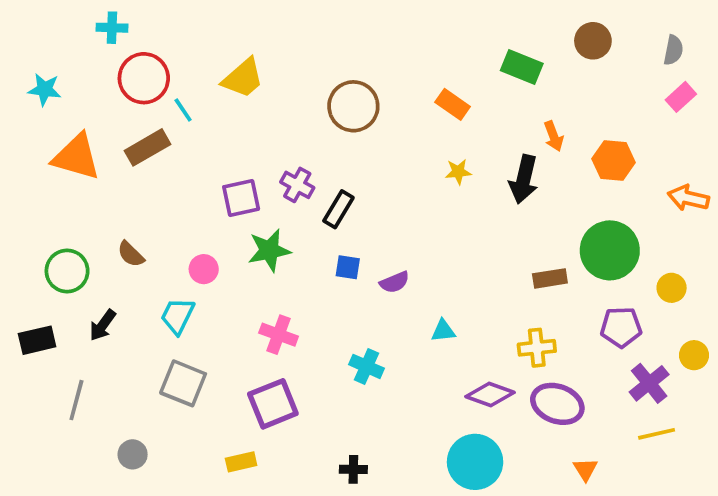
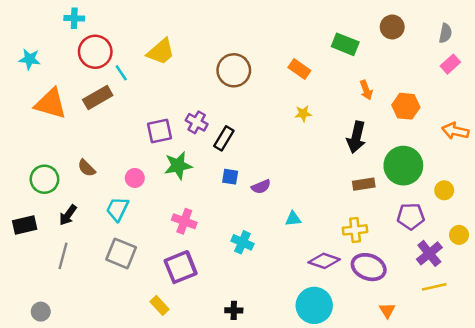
black arrow: (524, 179) -> (356, 137), moved
gray line: (76, 400) -> (63, 256), moved
gray circle: (133, 454) -> (41, 312), moved
yellow rectangle: (241, 462) -> (160, 305), turned 60

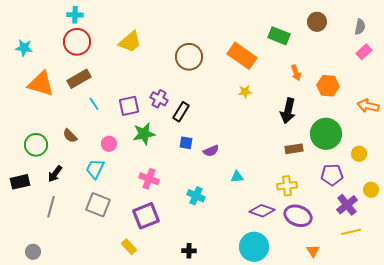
cyan cross: (74, 18) -> (75, 15), moved
orange rectangle: (299, 69) -> (242, 56), size x1.6
cyan line: (121, 73) -> (94, 104), moved

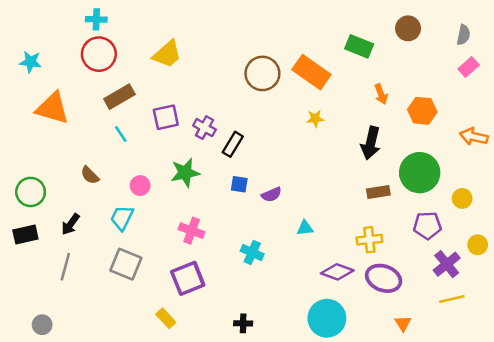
brown circle: (189, 57) -> (262, 73), moved
brown rectangle: (79, 79) -> (119, 97), moved
purple square: (129, 106) -> (166, 117), moved
green circle: (36, 145) -> (31, 192), moved

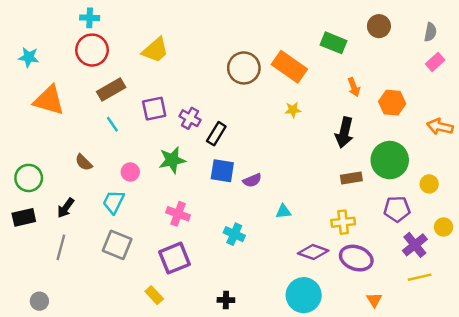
blue square: (239, 184) -> (222, 171), size x1.5

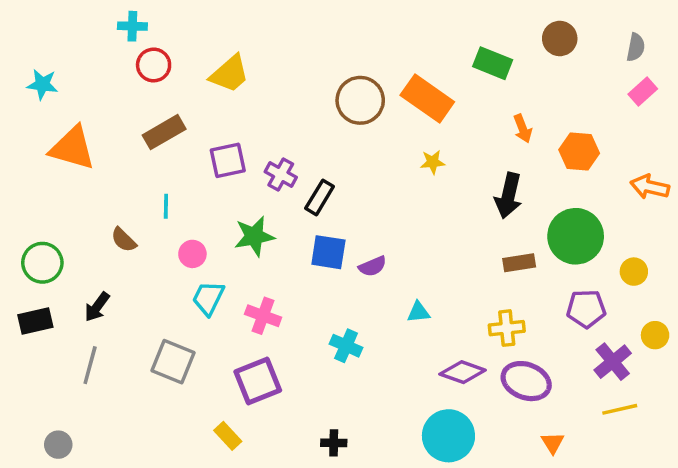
red circle: (92, 50) -> (154, 65), moved, size x0.7
cyan line: (112, 124) -> (166, 206), moved, turned 35
cyan trapezoid: (114, 202) -> (208, 298), moved

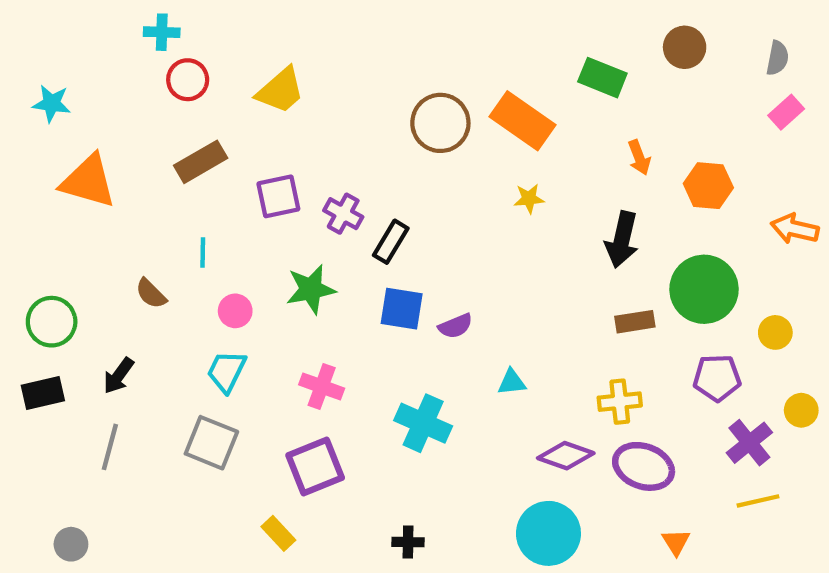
cyan trapezoid: (208, 298) -> (227, 371), moved
cyan cross: (346, 346) -> (423, 423), size x1.4

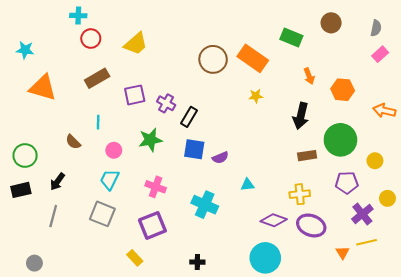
orange triangle: (676, 542) -> (343, 253), moved

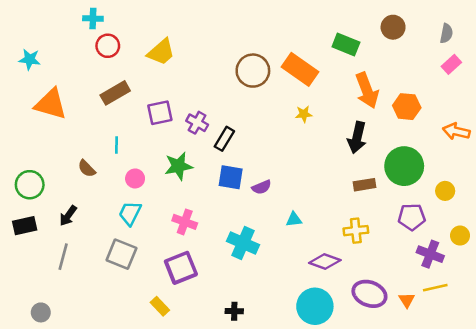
orange arrow: (309, 76) -> (367, 90), size x1.8
purple cross: (362, 214) -> (430, 254), turned -30
purple ellipse: (311, 225) -> (369, 294), moved

